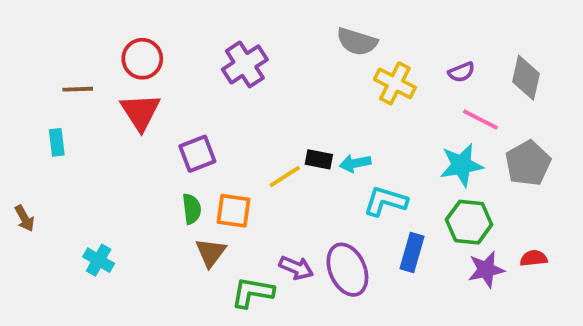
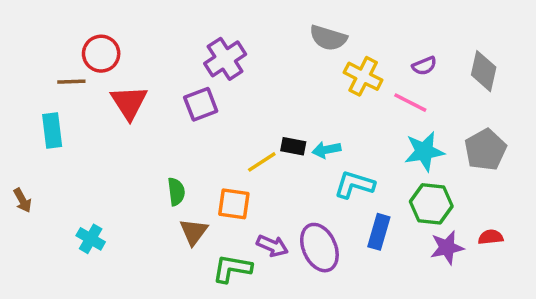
red circle: (142, 59) -> (101, 54), moved
pink line: (480, 120) -> (410, 103), moved
cyan rectangle: (57, 142) -> (52, 130), size x1.4
purple square: (197, 154) -> (201, 104), moved
orange square: (233, 211) -> (234, 204), moved

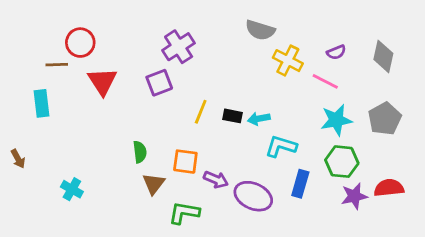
yellow line: (262, 162) -> (201, 112), moved, turned -35
red semicircle: (491, 237) -> (389, 188), size x1.5
purple arrow: (272, 246) -> (216, 180), moved
purple ellipse: (319, 248) -> (253, 196), turned -42

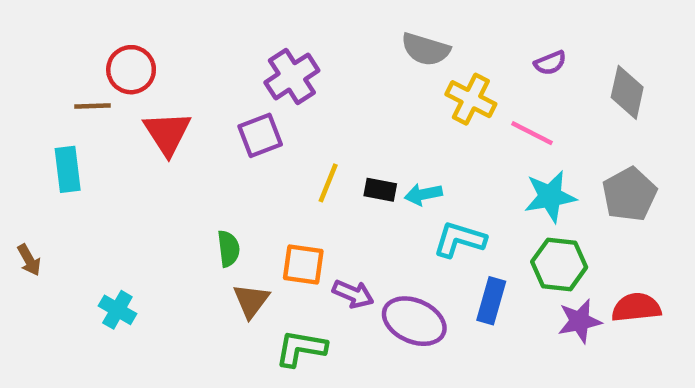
purple semicircle: (336, 52) -> (550, 63), moved

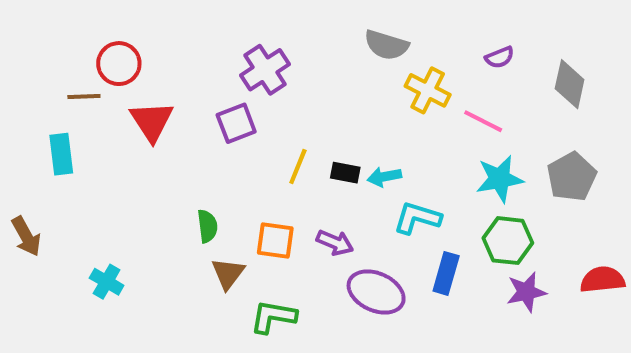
brown arrow: (29, 260) -> (26, 236), size x1.4
purple arrow: (353, 294) -> (335, 243), moved
red semicircle: (636, 308) -> (602, 280), moved

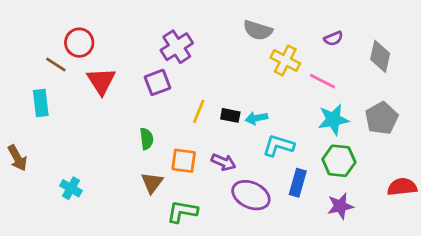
brown line: (84, 96) -> (56, 65), turned 35
green semicircle: (207, 226) -> (147, 139), moved
purple star: (526, 292) -> (340, 206), moved

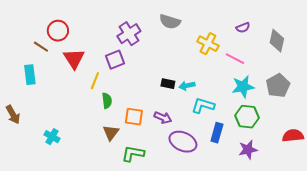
gray semicircle: (258, 30) -> (170, 22), moved
yellow line: (199, 111) -> (95, 81), moved

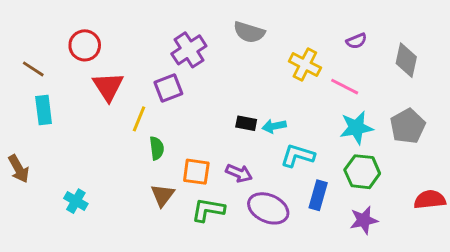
brown line: (41, 47) -> (33, 69), moved
green L-shape: (133, 154) -> (208, 210), moved

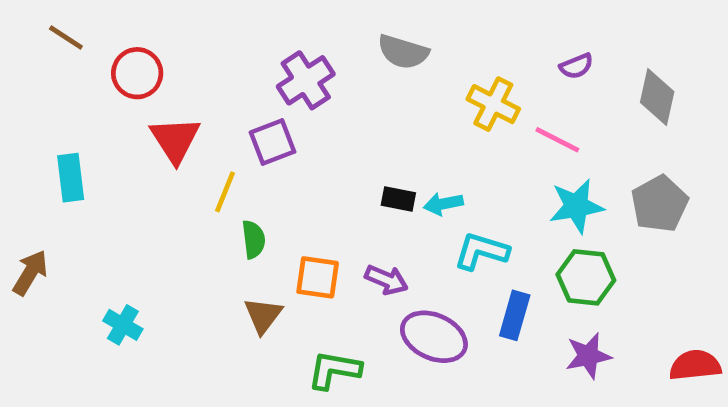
brown line: (33, 69) -> (66, 38), moved
brown arrow: (19, 169) -> (30, 273), turned -120
red semicircle: (430, 200) -> (695, 365), moved
green L-shape: (208, 210) -> (334, 370), moved

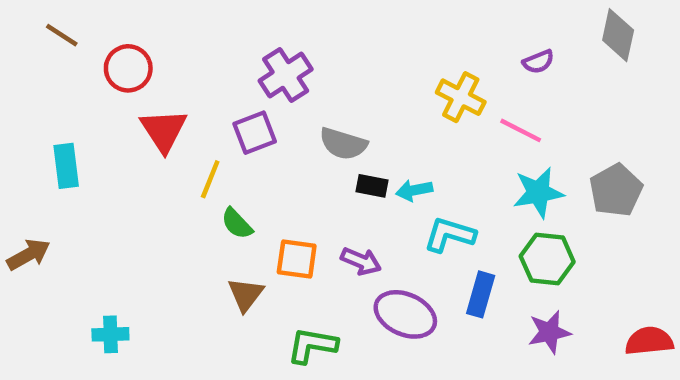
gray semicircle: (403, 52) -> (343, 144), moved
gray diamond: (657, 97) -> (618, 35), moved
green semicircle: (253, 239) -> (237, 224), turned 144
brown arrow: (30, 273) -> (28, 255), turned 30
cyan cross: (123, 325) -> (110, 334), moved, turned -32

